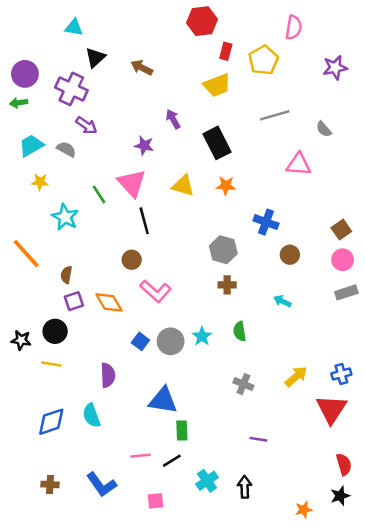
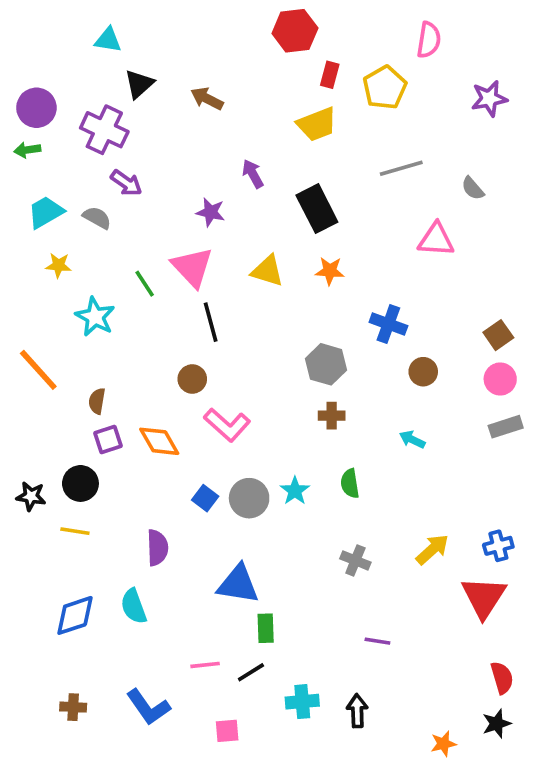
cyan cross: (207, 481) -> (302, 702), turned 30

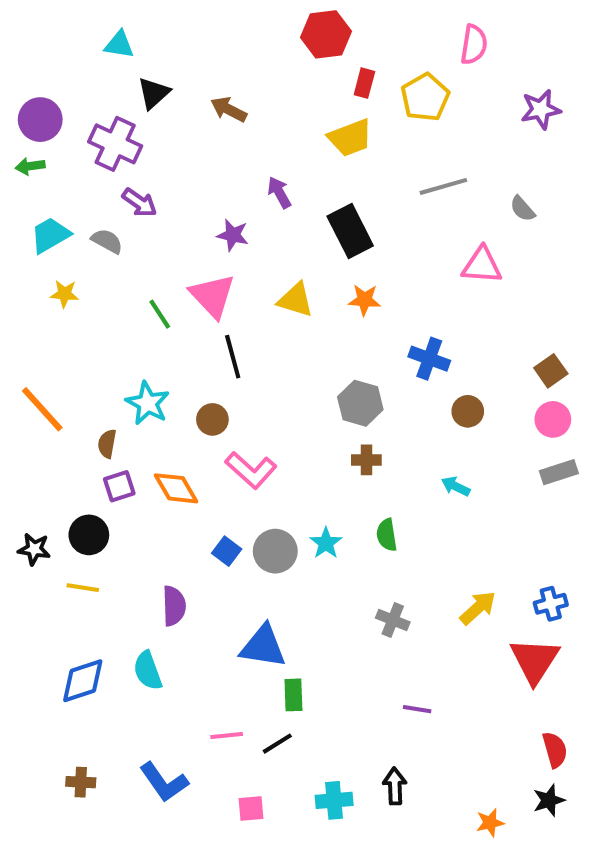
cyan star: (95, 317) -> (148, 403), moved
cyan cross: (302, 702) -> (334, 800), moved

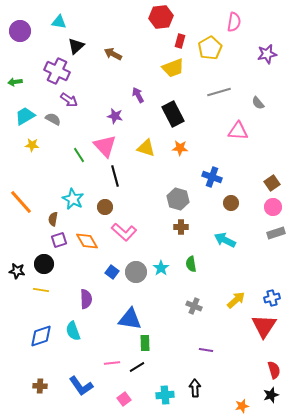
purple circle: (40, 120) -> (20, 31), moved
cyan arrow: (456, 486) -> (225, 240), size x1.5
pink square: (251, 808) -> (124, 399), turned -32

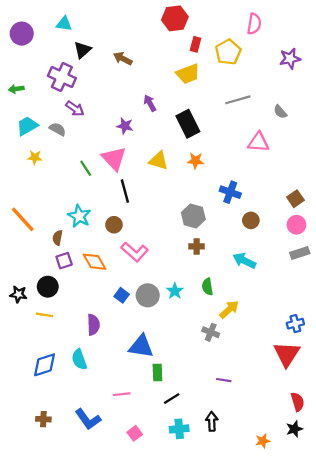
yellow arrow: (236, 300) -> (229, 309), moved
black line: (137, 367) -> (172, 399), moved

